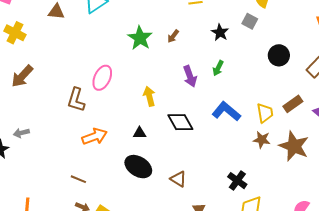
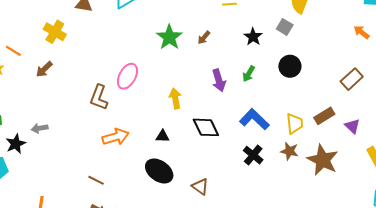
yellow cross: (15, 33) -> (55, 32), moved
black circle: (279, 55) -> (290, 66), moved
brown arrow: (22, 76) -> (44, 69), size x0.7
black cross: (237, 181) -> (253, 155), moved

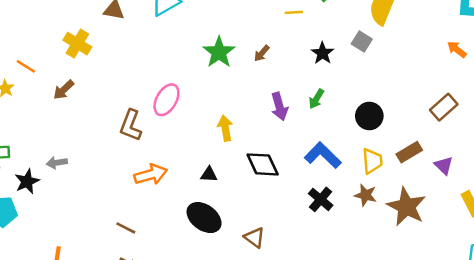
black circle: (290, 66) -> (369, 116), moved

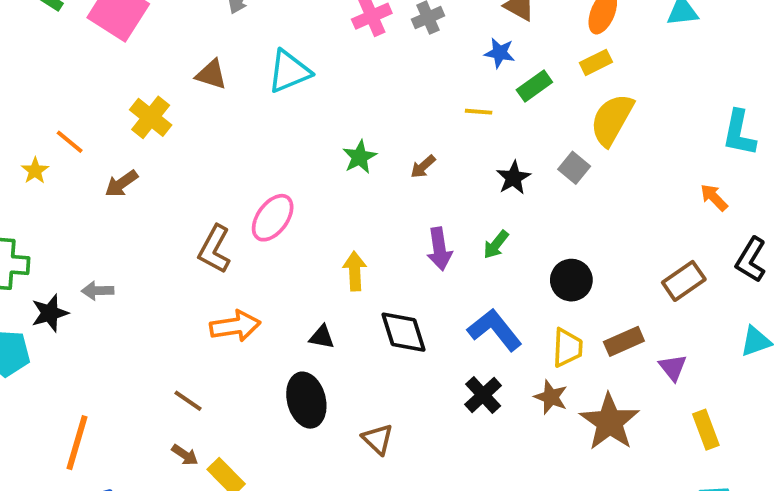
green star: (219, 52) -> (360, 157), size x0.7
black ellipse: (204, 218) -> (306, 400), turned 32

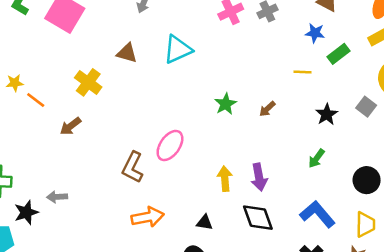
yellow star: (35, 171) -> (15, 83), moved, turned 30
purple arrow: (439, 249) -> (259, 177), moved

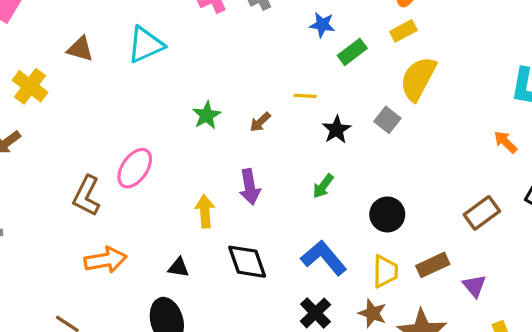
yellow line: (302, 72) -> (305, 96), moved
purple arrow: (259, 177) -> (250, 187), moved

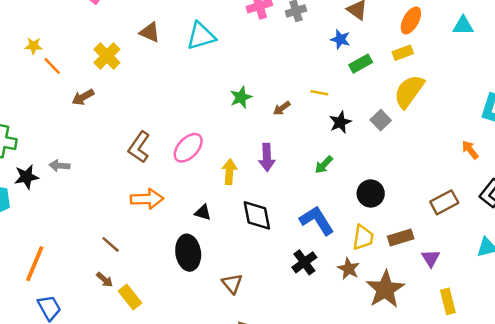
pink ellipse: (135, 168) -> (188, 148), moved

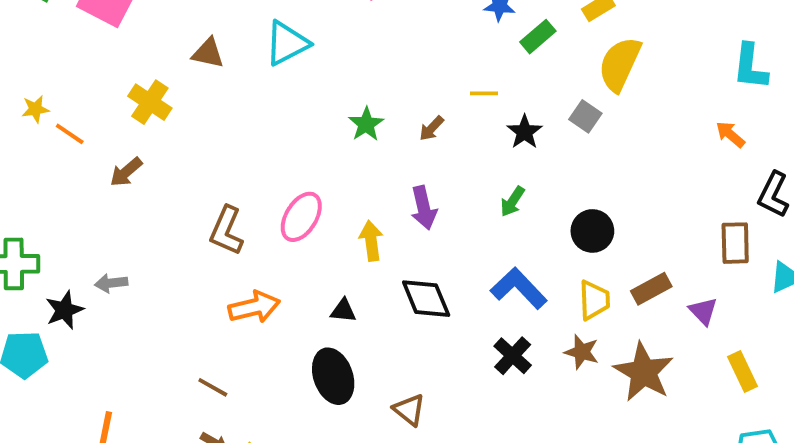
brown rectangle: (444, 202) -> (735, 243), moved, turned -52

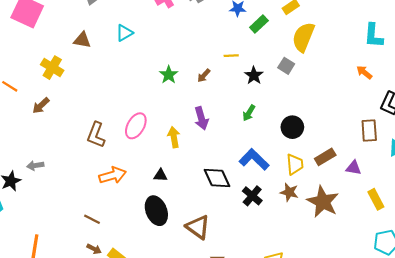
cyan triangle: (287, 43) -> (124, 33), size x0.7
black diamond: (426, 299) -> (217, 178), moved
purple triangle: (703, 311) -> (354, 168), turned -35
brown triangle: (409, 410) -> (198, 227), size x1.4

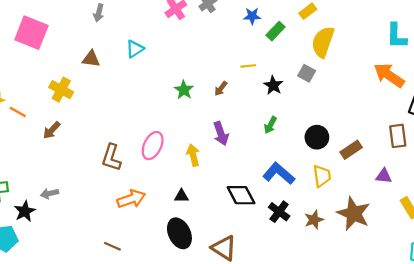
orange arrow: (364, 72) -> (389, 75), size x1.8
brown rectangle: (325, 157) -> (351, 150), moved
brown star: (289, 192) -> (314, 220), moved, turned -30

